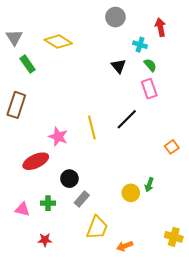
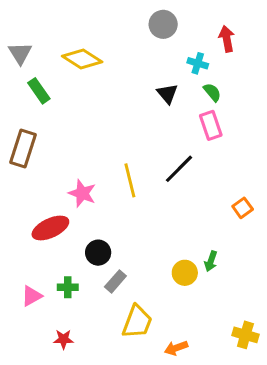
pink triangle: (22, 209) -> (32, 296), turned -42

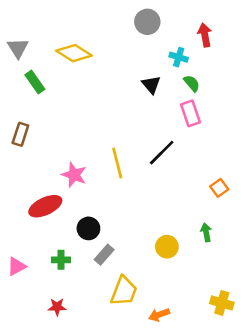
brown rectangle: (23, 149) -> (20, 134), size x0.7
green arrow: (211, 261) -> (206, 232), moved, turned 150
pink triangle: (32, 296) -> (17, 266), moved

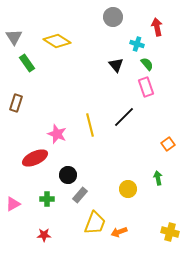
orange arrow: (159, 315) -> (119, 232), moved

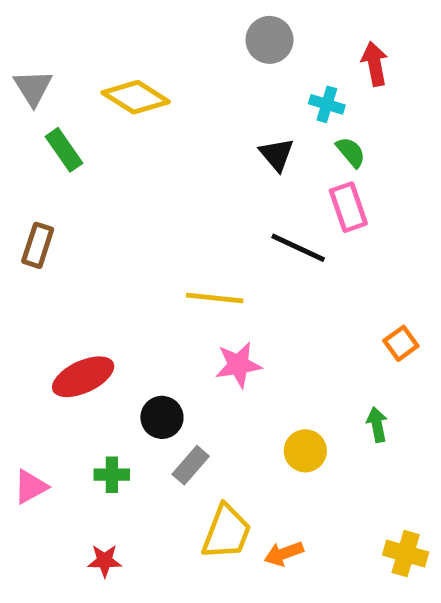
black line: (124, 117) -> (298, 248), moved, turned 70
yellow line: (90, 125) -> (215, 298), turned -70
pink star: (57, 134) -> (238, 365), moved, turned -30

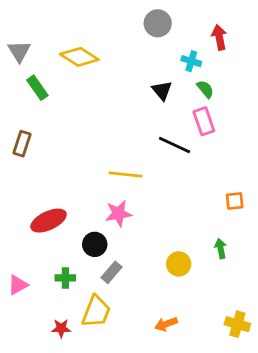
orange square: (401, 343) -> (235, 201), turned 30
pink star: (238, 365) -> (119, 214), moved
yellow trapezoid: (226, 532) -> (96, 312), moved

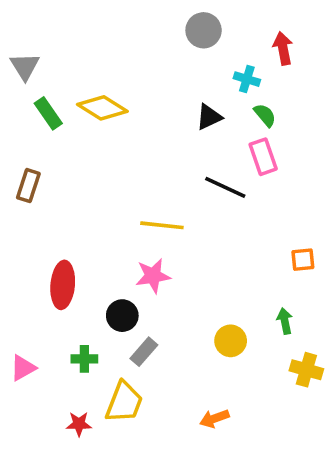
yellow diamond: (79, 57) -> (102, 108), moved
black triangle: (162, 90) -> (209, 117), turned 45
red ellipse: (49, 221) -> (63, 285), turned -60
yellow cross: (237, 324) -> (306, 370), moved

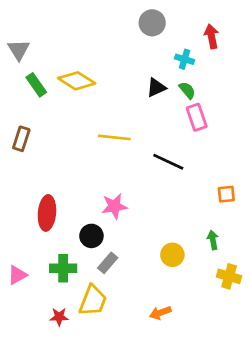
green semicircle: (265, 115) -> (187, 90), moved
black line: (225, 187) -> (168, 162), moved
yellow line: (162, 225) -> (114, 137), moved
green cross: (84, 359) -> (63, 268), size x1.4

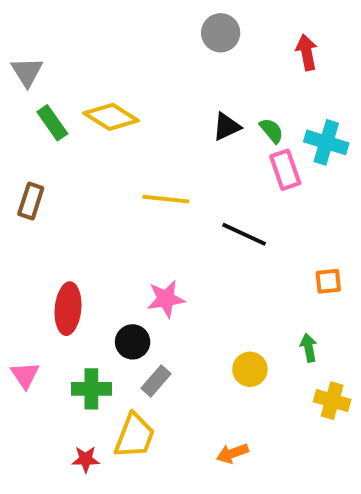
cyan cross: (185, 59) -> (326, 142), moved, size x1.5
pink triangle: (17, 275) -> (25, 375), moved, turned -35

